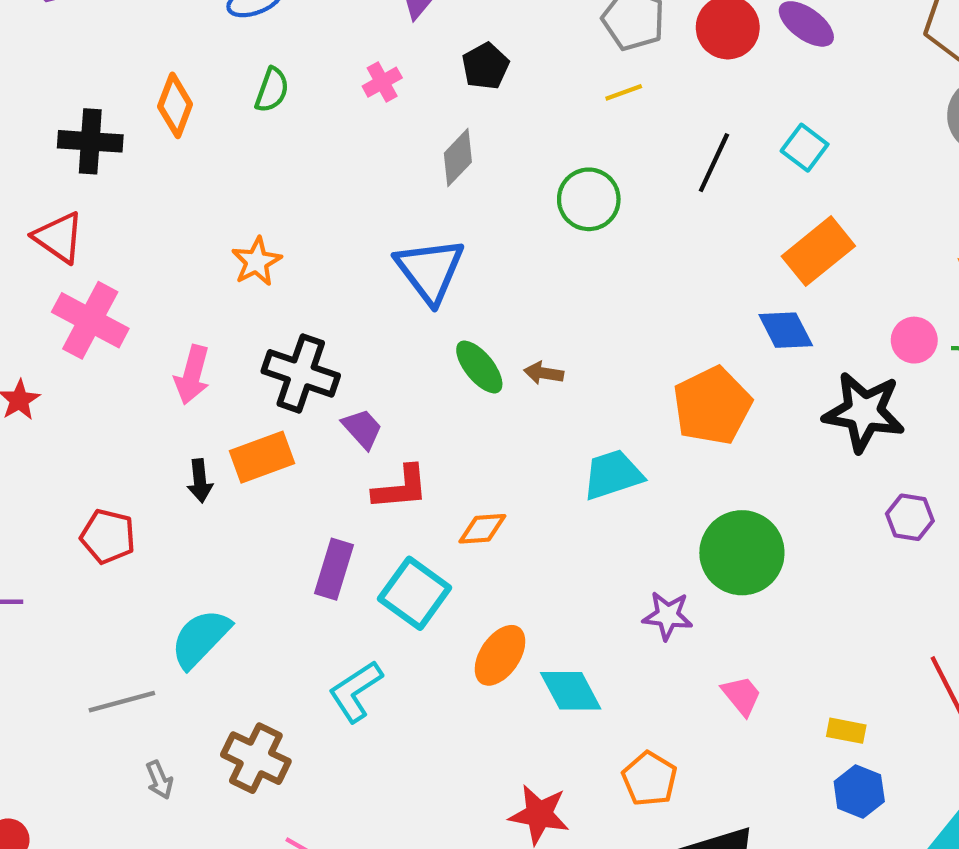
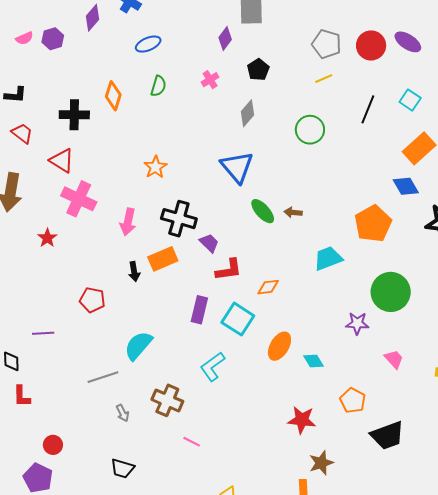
cyan diamond: (571, 691) -> (314, 361), size x0.7

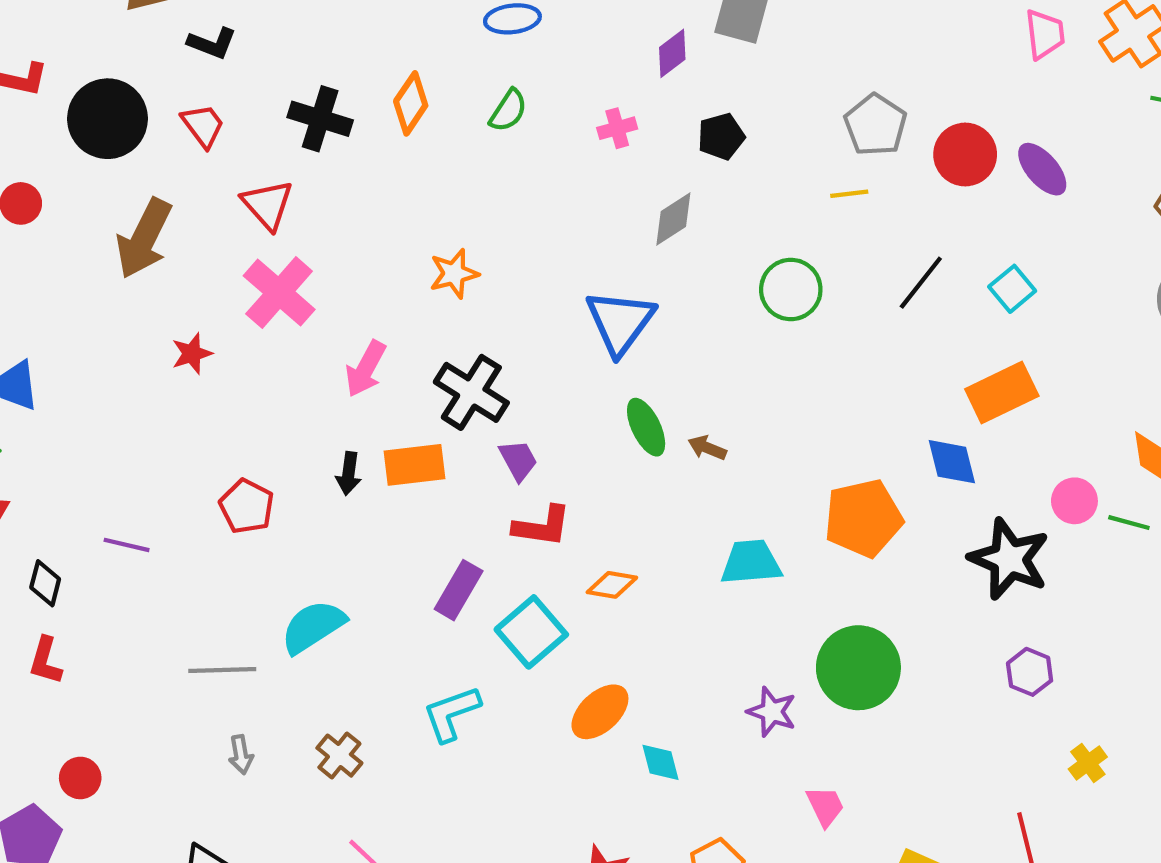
brown cross: (167, 400) -> (339, 756), size x0.7

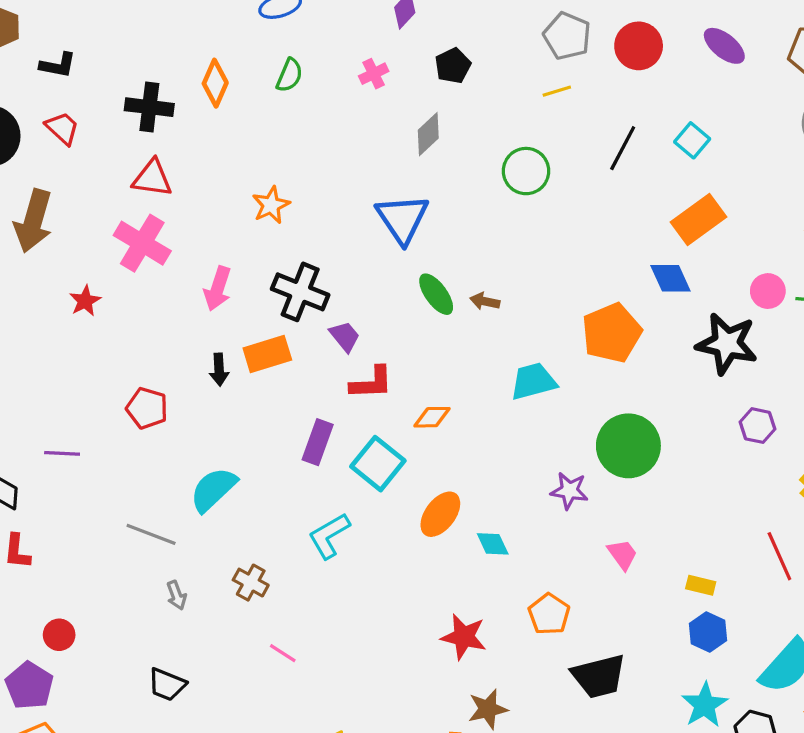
purple ellipse: (1042, 169) -> (724, 46), moved
red triangle: (268, 205) -> (152, 178), moved, turned -30
gray line: (222, 670) -> (151, 534), turned 33

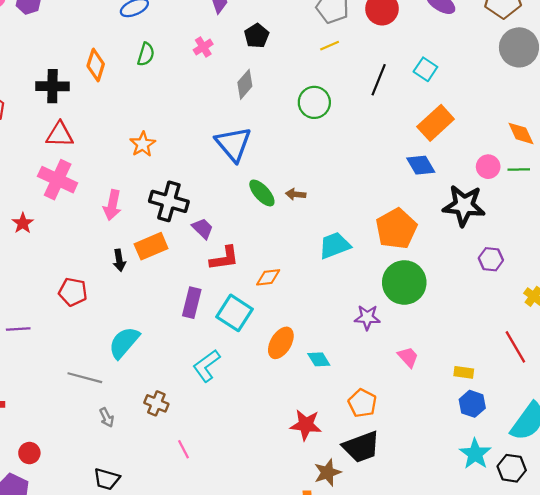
orange pentagon: (612, 333) -> (396, 229), moved
pink line: (283, 653) -> (183, 449), turned 36
black trapezoid: (599, 676) -> (361, 447), moved

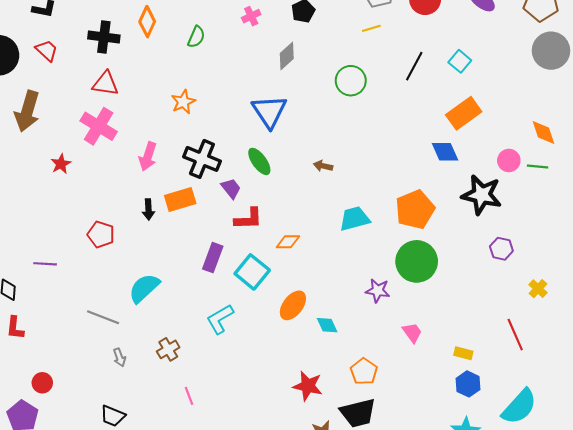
green semicircle: (146, 54) -> (196, 37), moved
green ellipse: (262, 193) -> (259, 161), moved
brown cross: (156, 403) -> (168, 349), turned 30

